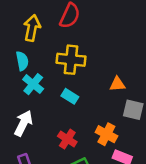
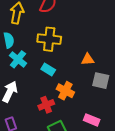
orange cross: (106, 134) -> (65, 91), moved
red cross: (67, 139) -> (46, 105), turned 35

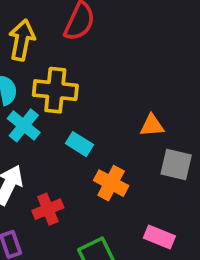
yellow cross: (49, 39) -> (55, 90), moved
red cross: (46, 105) -> (48, 209), moved

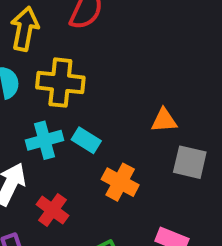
cyan cross: (24, 125) -> (44, 140), moved, turned 36
red cross: (48, 209) -> (52, 210), turned -32

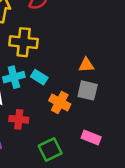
gray square: (190, 162) -> (88, 90), moved
red cross: (52, 210) -> (19, 119), turned -30

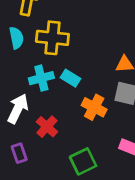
red cross: (19, 119) -> (47, 127), turned 36

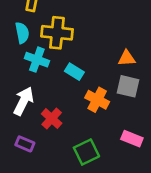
cyan cross: (41, 78) -> (37, 60), moved, turned 35
purple rectangle: (19, 153) -> (25, 144), turned -48

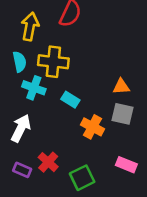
red cross: (52, 118) -> (48, 162), moved

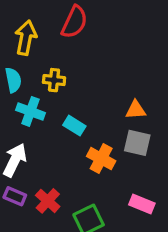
yellow cross: (53, 62) -> (54, 80), size x0.6
purple rectangle: (22, 170) -> (15, 196), moved

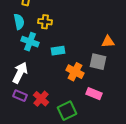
orange triangle: (136, 110) -> (108, 42), moved
cyan rectangle: (74, 126) -> (58, 51), turned -40
pink rectangle: (142, 204) -> (94, 94), moved

